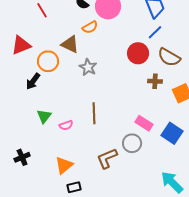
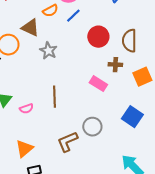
blue line: (155, 32) -> (73, 16), moved
brown semicircle: (169, 57) -> (129, 41), turned 60
pink rectangle: (144, 123) -> (98, 84), moved

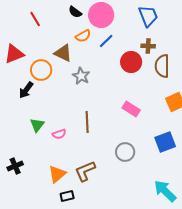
brown cross: (115, 65) -> (148, 46), moved
blue square: (132, 117) -> (165, 142), turned 35
brown L-shape: (67, 142) -> (85, 171), moved

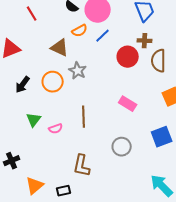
orange circle: (41, 70) -> (53, 82), moved
brown L-shape: (85, 171) -> (82, 166), turned -55
orange triangle: (57, 174) -> (35, 186), moved

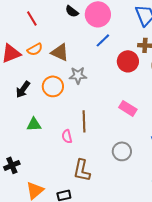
orange semicircle: (80, 31) -> (35, 49), moved
gray star: (78, 71) -> (78, 75), turned -30
green triangle: (34, 120) -> (34, 124), turned 49
pink semicircle: (56, 129) -> (67, 136), moved, turned 96

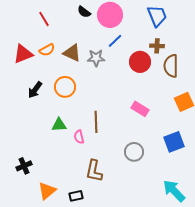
gray star: (78, 75) -> (96, 58), moved
green triangle: (34, 124) -> (59, 125), moved

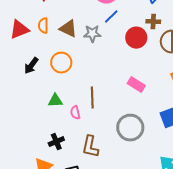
orange semicircle: (47, 50) -> (43, 26), turned 119
gray circle: (134, 152) -> (130, 128), size x1.4
black cross: (24, 166) -> (56, 142), moved

